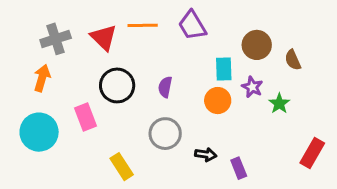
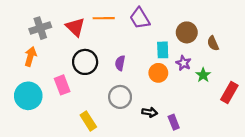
red rectangle: (312, 153) -> (229, 93), moved

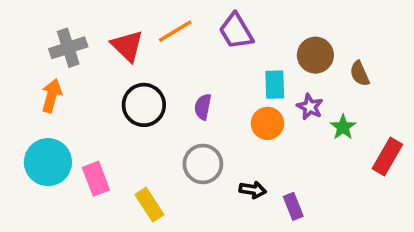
orange line: (104, 18) -> (175, 31), turned -30
pink rectangle: (62, 85) -> (96, 179), moved

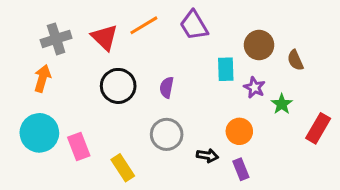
orange circle: (267, 123) -> (239, 131), moved

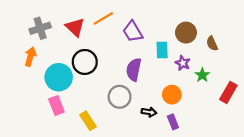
purple trapezoid: (194, 25) -> (133, 32), moved
purple semicircle: (167, 87) -> (134, 70), moved, size x1.5
cyan circle: (39, 133) -> (59, 77), moved

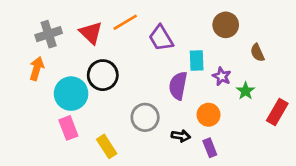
brown circle: (186, 33) -> (226, 25), moved
purple semicircle: (134, 70) -> (178, 86), moved

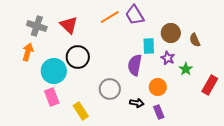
orange line: (125, 22) -> (110, 17), moved
brown circle: (226, 25) -> (171, 33), moved
gray cross: (49, 34) -> (37, 26), turned 36
purple trapezoid: (161, 38) -> (135, 15), moved

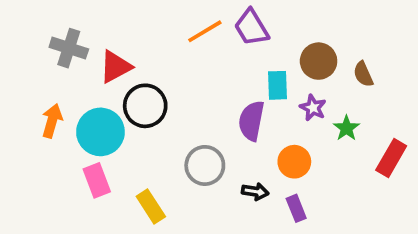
red triangle: (69, 25) -> (115, 67), moved, turned 48
orange arrow: (28, 52) -> (52, 121), moved

